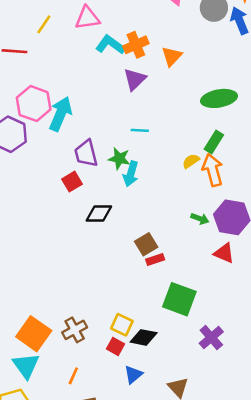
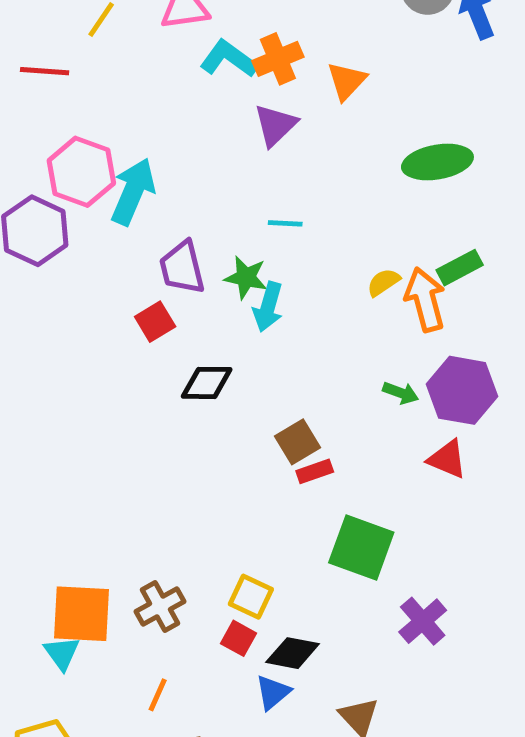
green rectangle: (214, 142) -> (460, 268), moved, turned 30
orange square: (34, 334) -> (81, 614), turned -32
black diamond: (144, 337) -> (293, 653), moved
cyan triangle: (26, 366) -> (62, 653), moved, size x0.7

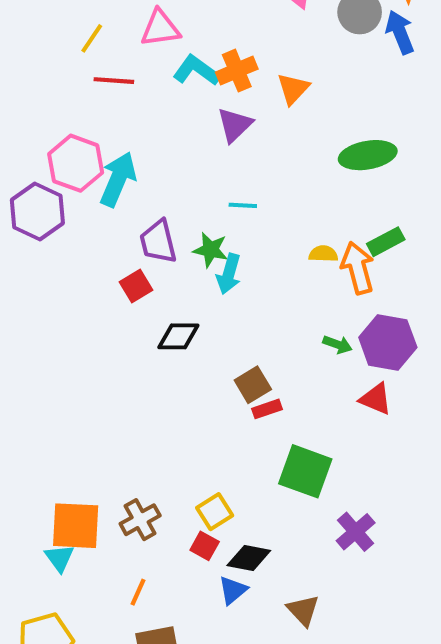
red line: (45, 71) -> (114, 81), moved
yellow semicircle: (383, 282) -> (323, 254), turned 36
yellow square: (251, 597) -> (215, 512), turned 33

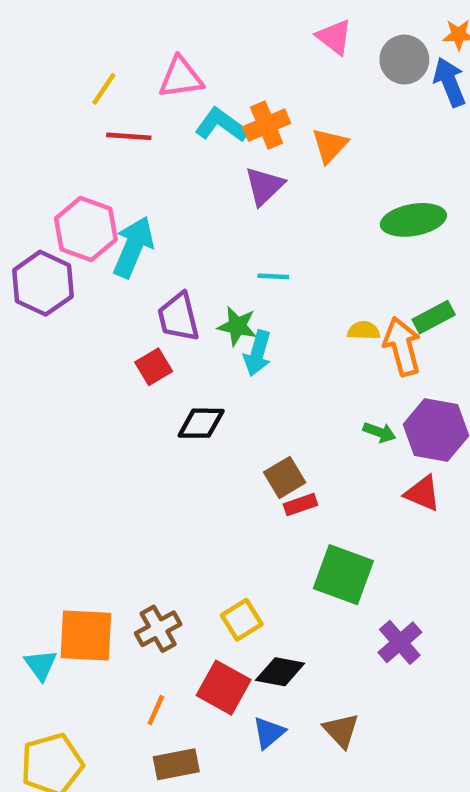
red square: (205, 546) -> (224, 688), moved, size x1.6
cyan triangle: (60, 558) -> (41, 665), moved
blue triangle: (233, 590) -> (269, 733), moved

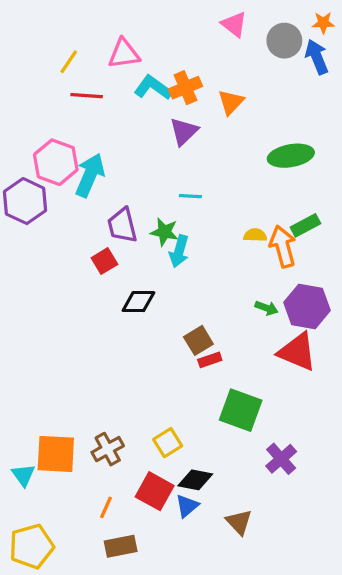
red triangle: (422, 493) -> (297, 352), size x1.5
blue triangle: (269, 733) -> (187, 506), moved

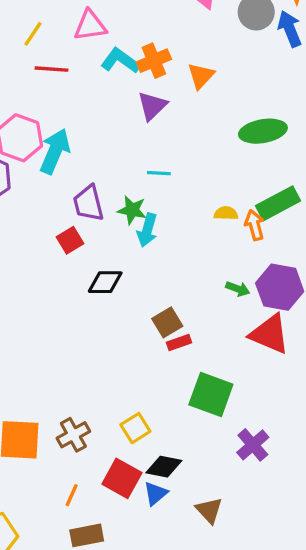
green rectangle: (305, 225) -> (278, 203), size x1.4
orange arrow: (283, 246) -> (255, 225), size x0.7

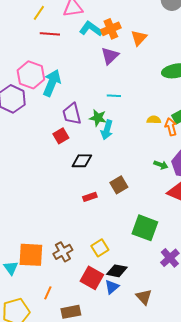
red rectangle: (179, 343) -> (90, 197), moved
orange line: (72, 495) -> (48, 293), moved

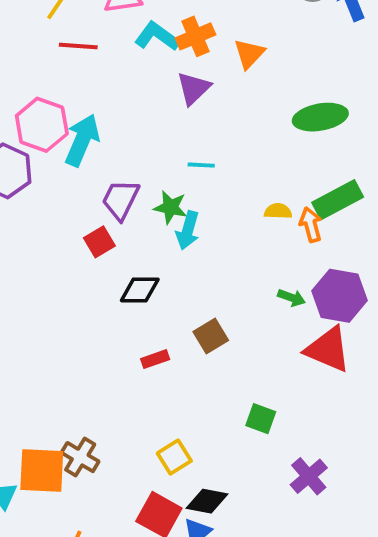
purple trapezoid: (72, 114) -> (121, 200), turned 40
green square: (145, 228) -> (261, 419), size x0.6
brown cross: (63, 252) -> (80, 457), moved, turned -30

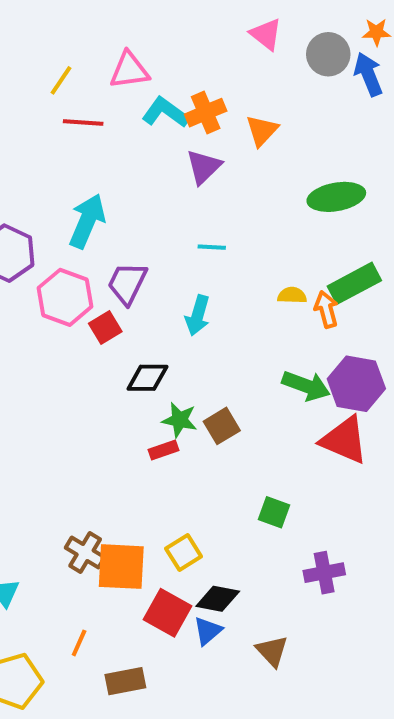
pink hexagon: (42, 125) -> (65, 297), moved
green star: (170, 207) -> (180, 420), moved
green arrow: (291, 298) -> (306, 386), size x1.6
orange square: (42, 470) -> (121, 567), moved
purple cross: (309, 476) -> (324, 573), turned 30

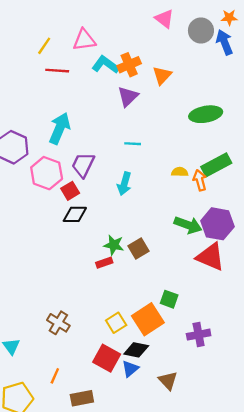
black diamond: (147, 378) -> (75, 214), moved
orange square: (121, 567) -> (148, 319), moved, turned -36

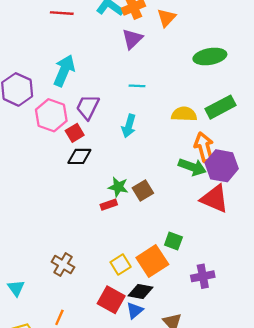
yellow semicircle: (180, 172) -> (184, 114), size x1.5
orange arrow: (200, 180) -> (204, 147), moved, size x1.4

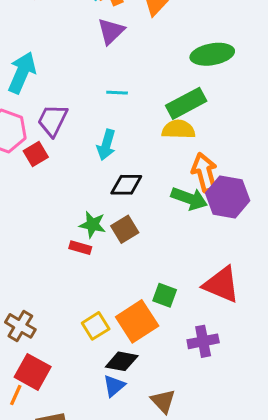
green rectangle: (220, 107) -> (186, 103), moved
black diamond: (79, 156) -> (126, 185), moved
red triangle: (215, 199) -> (221, 284), moved
red rectangle: (109, 205) -> (80, 248), turned 35
red square: (111, 300) -> (33, 372), moved

